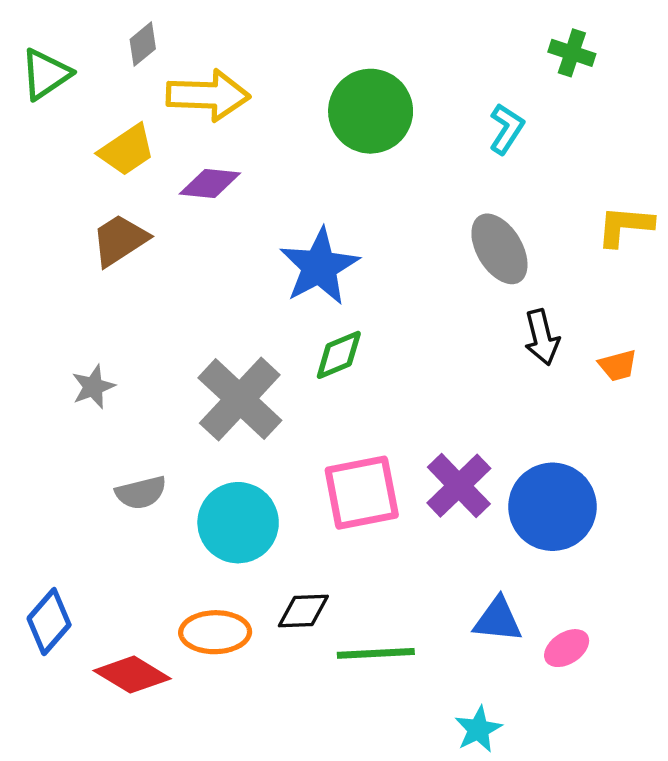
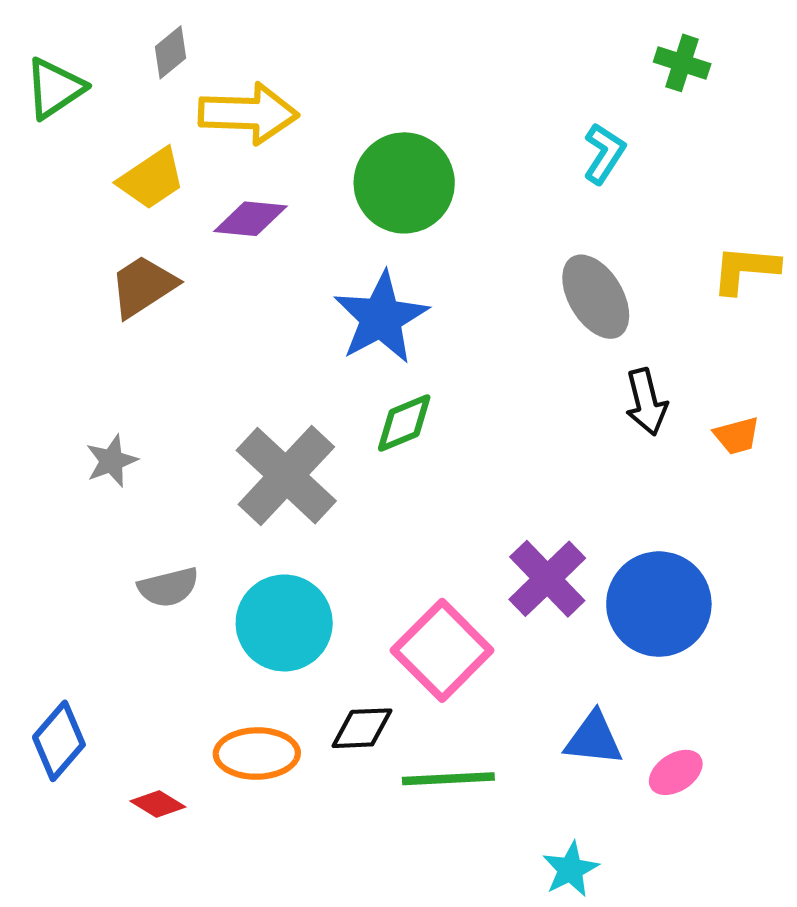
green circle: (371, 111) -> (404, 183), moved
pink square: (362, 493) -> (442, 650), moved, turned -34
red diamond: (132, 675) -> (158, 804), size x0.6

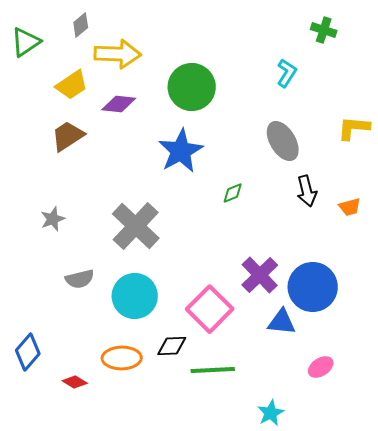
green diamond: (404, 423) -> (233, 193), moved, size x0.7
blue triangle: (594, 739) -> (282, 322), moved

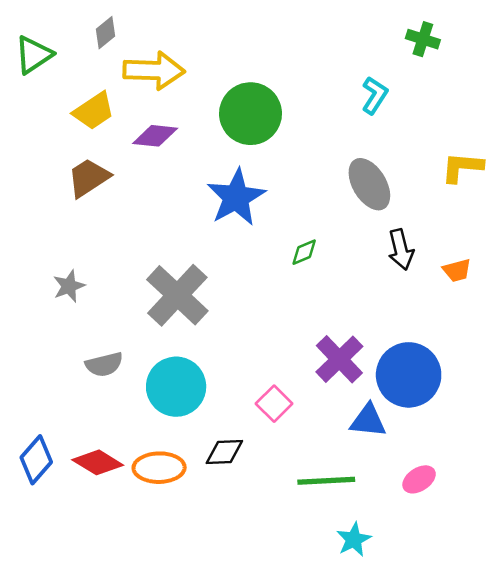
pink square: (210, 309) -> (274, 404), size x0.6
green line: (213, 370) -> (326, 481), moved
red diamond: (75, 382) -> (98, 462), moved, size x1.5

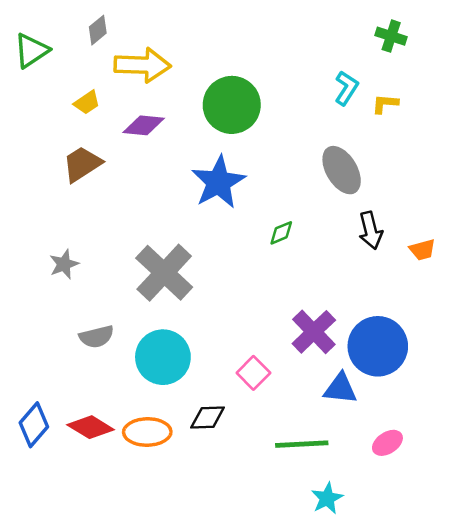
yellow trapezoid: (94, 111) -> (87, 102), size x0.7
yellow L-shape: (462, 167) -> (385, 104), moved, size x0.7

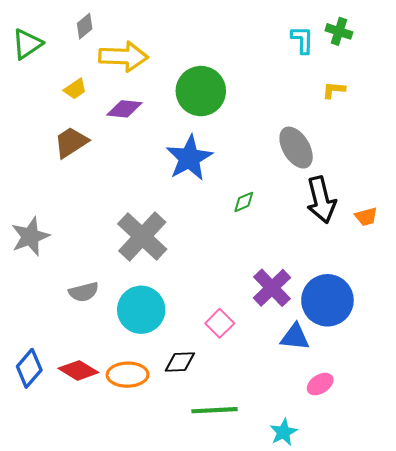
cyan L-shape: (346, 88) -> (302, 40), moved, turned -32
black arrow: (371, 230) -> (321, 200), size x1.4
gray star: (64, 264) -> (30, 236), moved, size x1.5
pink ellipse: (387, 443) -> (320, 384), moved
green line: (302, 444) -> (214, 410), moved

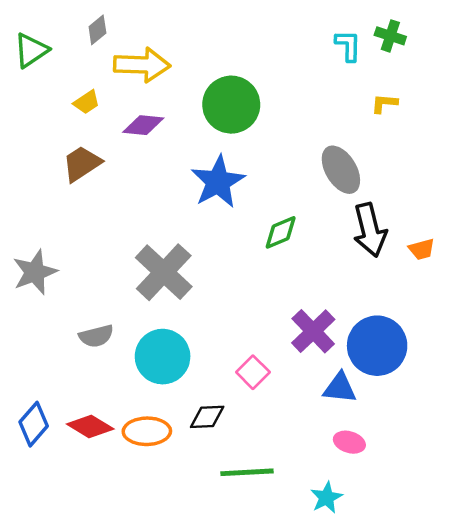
green diamond: (244, 202) -> (281, 232), size x1.4
pink ellipse: (320, 384) -> (349, 442), moved, turned 50

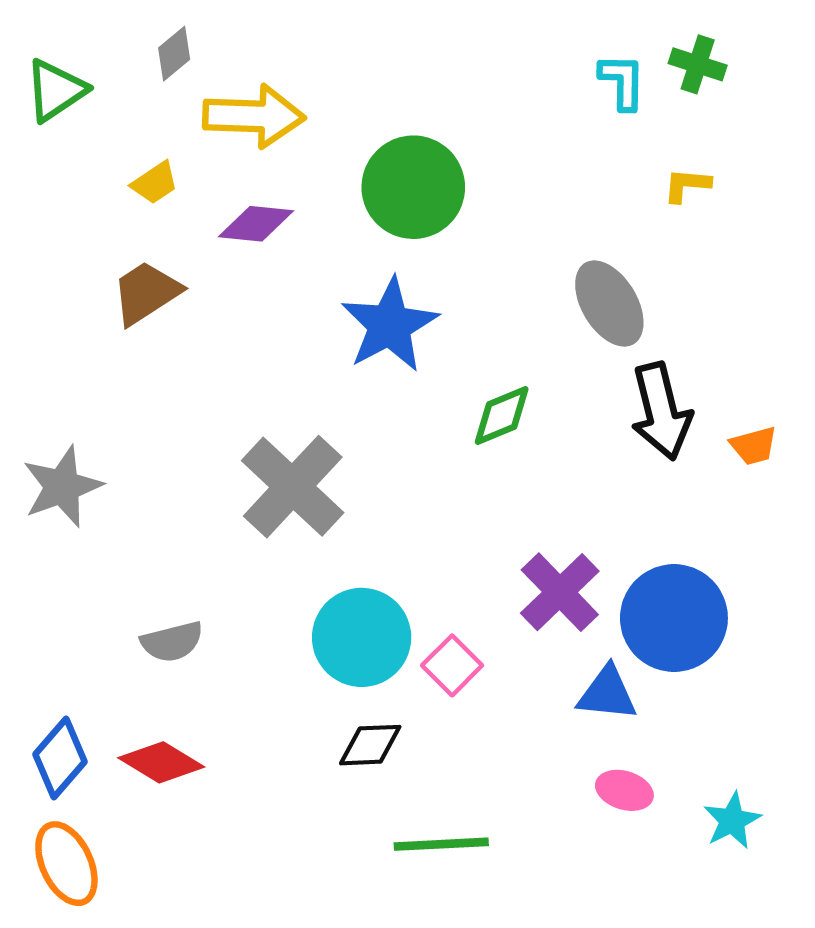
gray semicircle: (96, 336) -> (172, 642), moved
cyan circle: (163, 357) -> (362, 637), moved
orange ellipse: (147, 431) -> (66, 864), moved, turned 66
cyan star: (326, 498) -> (732, 821), moved

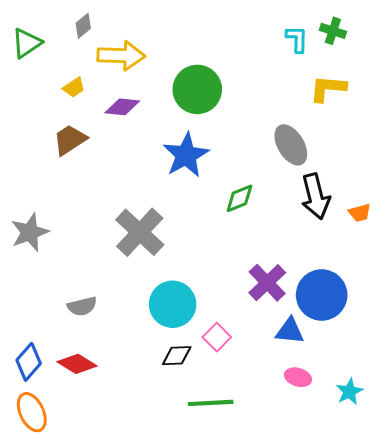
yellow L-shape: (687, 185) -> (328, 88), size x1.6
pink square: (452, 665) -> (217, 337), moved

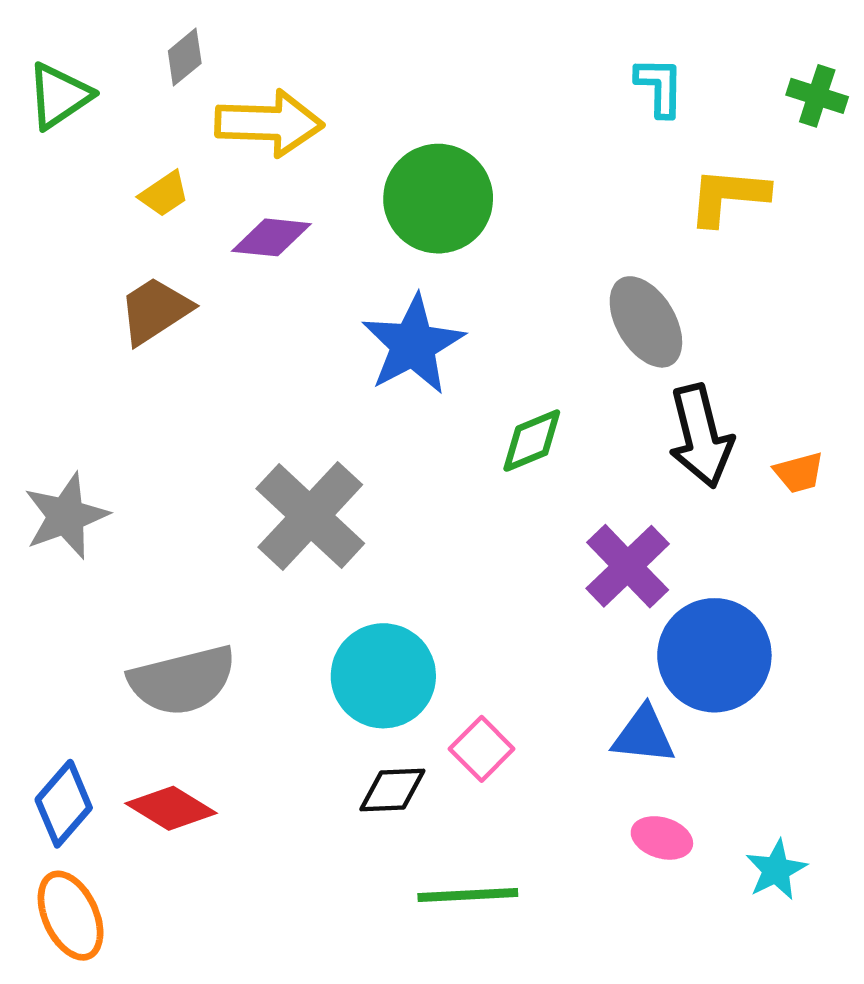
green cross: (333, 31) -> (817, 96), moved
purple cross: (267, 283) -> (628, 566), moved
gray semicircle: (82, 306) -> (182, 680), size x1.6

